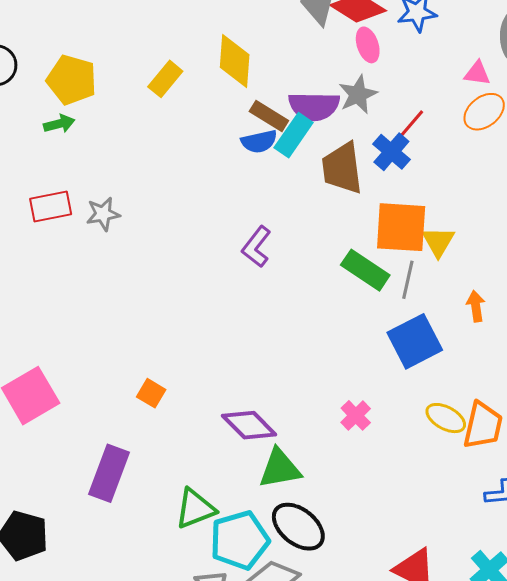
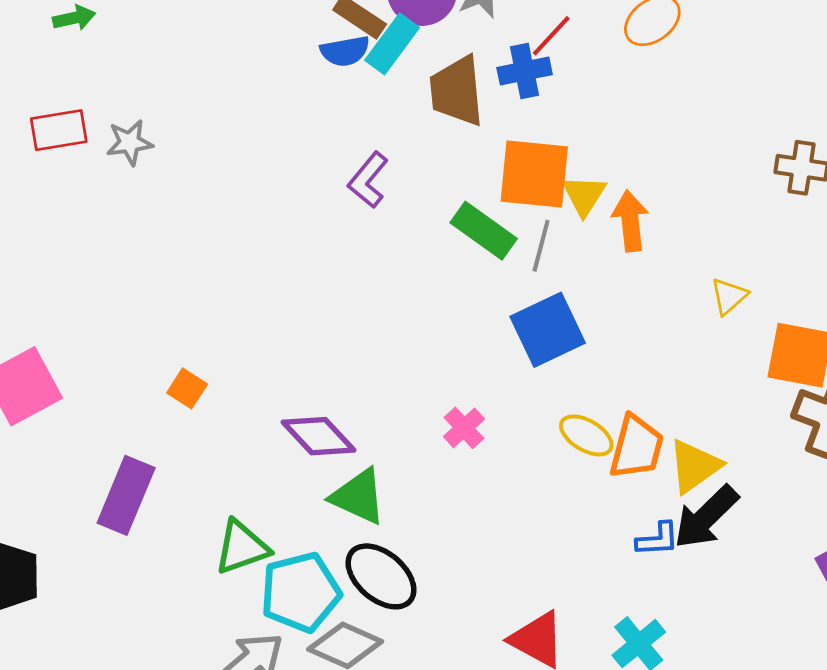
blue cross: (391, 152) -> (525, 71), turned 36
purple L-shape: (256, 247) -> (368, 180), moved
orange arrow: (476, 306) -> (630, 221), moved, size x1.4
green triangle: (280, 469) -> (358, 497), turned 33

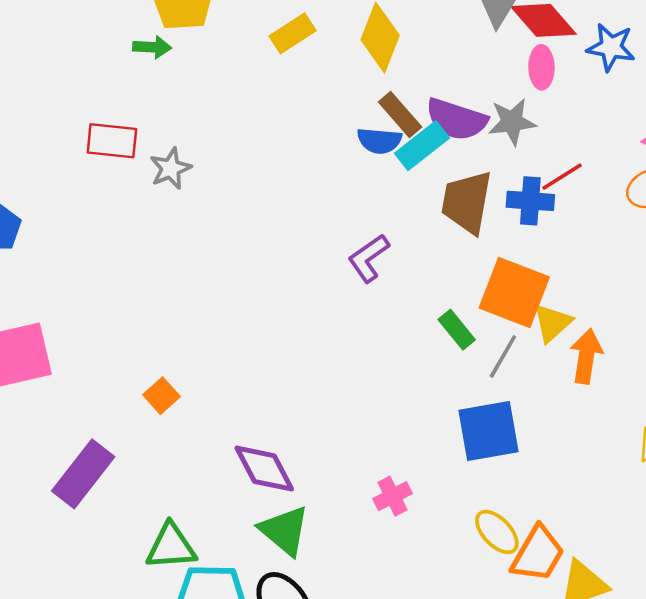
gray star: (130, 142) -> (170, 168), turned -30
green rectangle: (484, 231) -> (457, 330), size x0.7

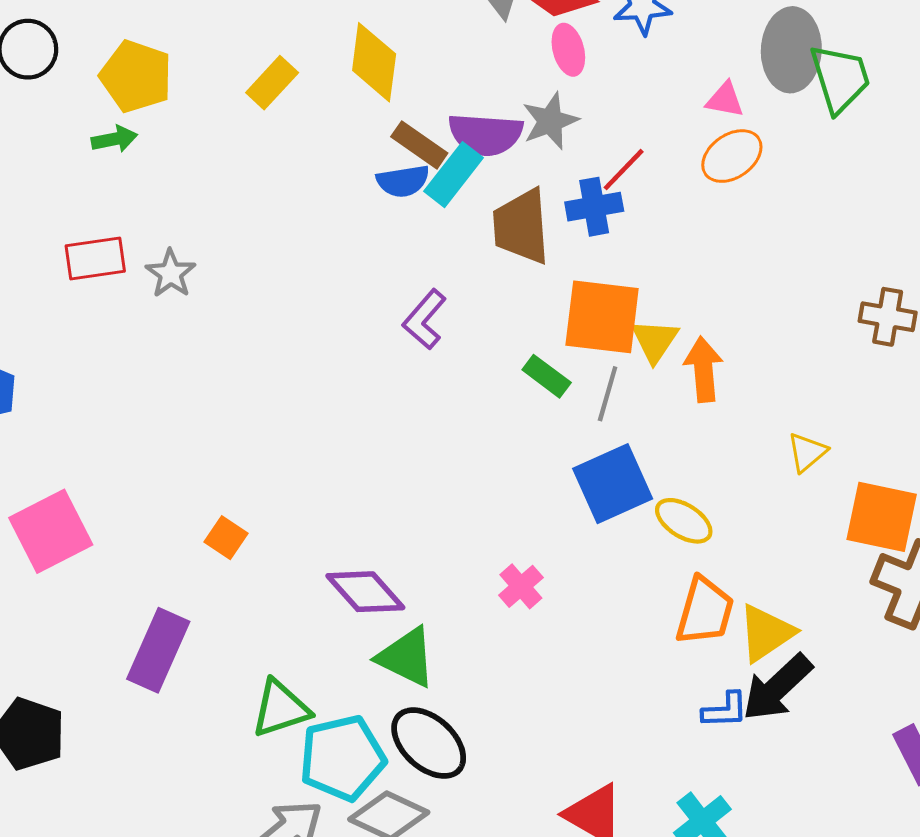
yellow ellipse: (497, 532) -> (684, 521), moved

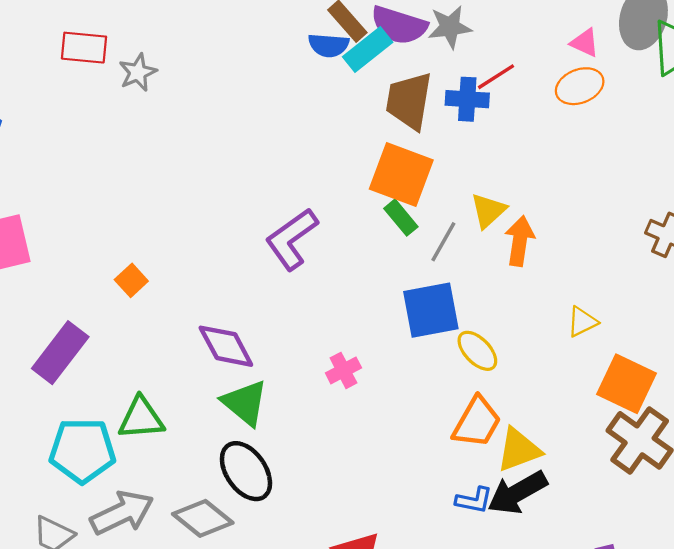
orange square: (602, 317) -> (401, 174), moved
purple L-shape: (425, 319) -> (292, 239), moved, size x1.4
cyan pentagon: (342, 758) -> (82, 451), moved

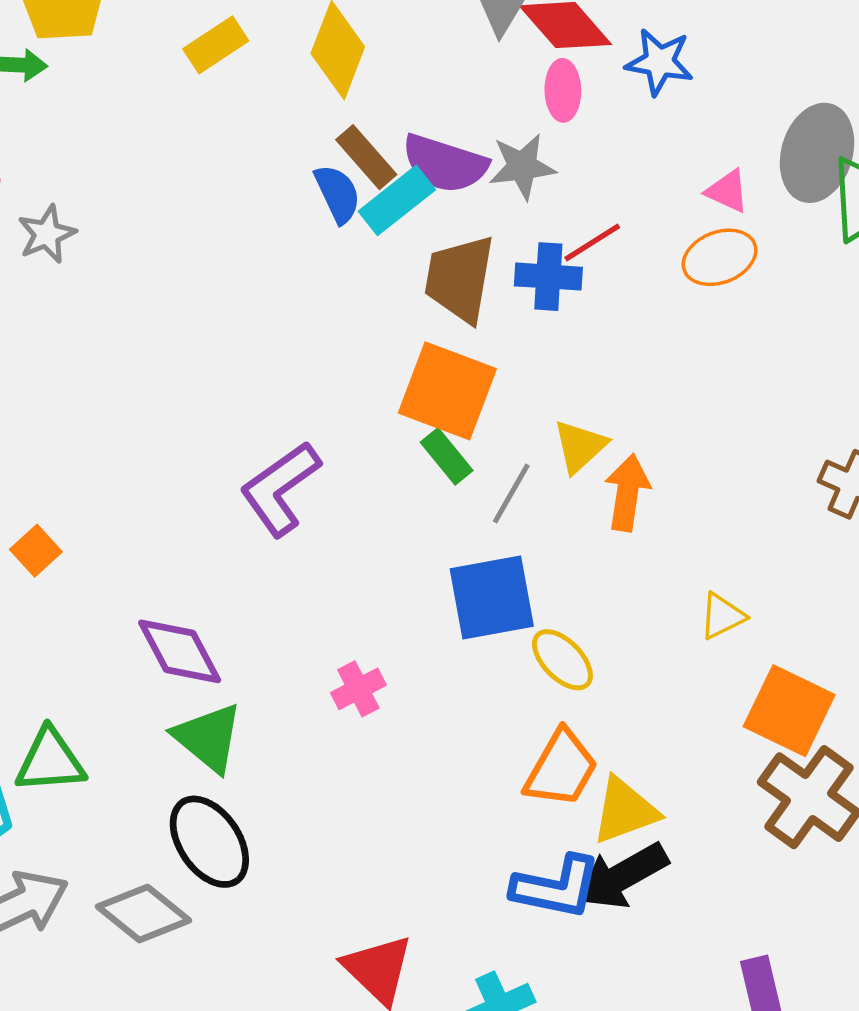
blue semicircle: (329, 45) -> (337, 194), turned -120
blue L-shape: (474, 500) -> (556, 887), size x1.6

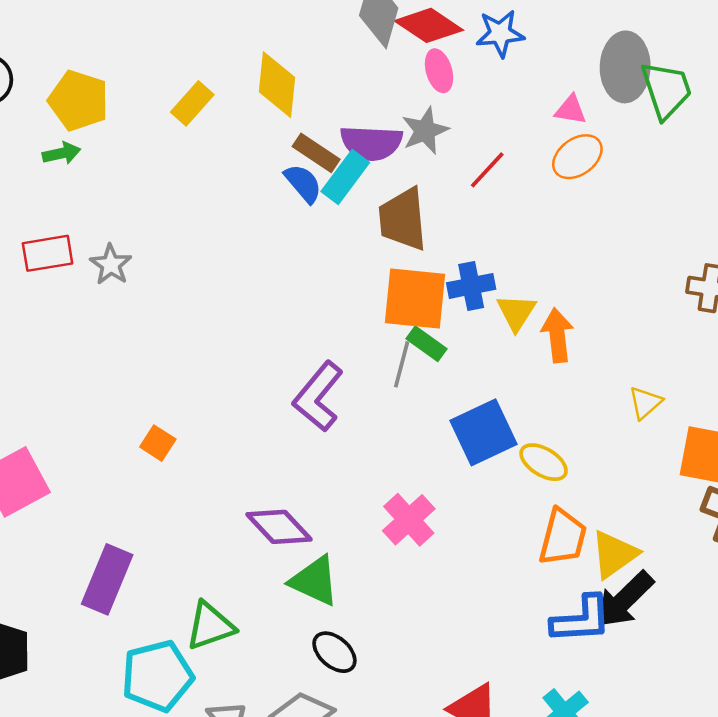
blue cross: (548, 277) -> (471, 286), moved
gray line: (511, 493) -> (402, 364), moved
orange square: (36, 551) -> (158, 443), moved
pink cross: (358, 689) -> (409, 520), size x1.4
black ellipse: (209, 842) -> (334, 652), size x0.7

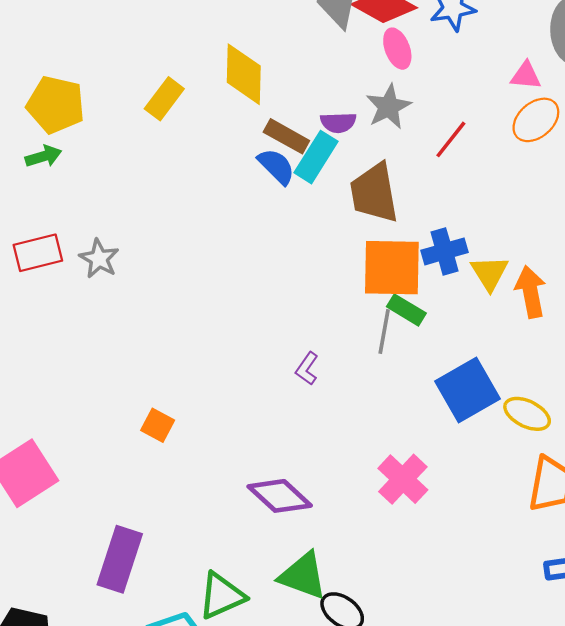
purple semicircle: (371, 143) -> (338, 123), size x0.6
purple L-shape: (318, 396) -> (307, 369), size x0.5
green triangle: (314, 581) -> (303, 576), moved

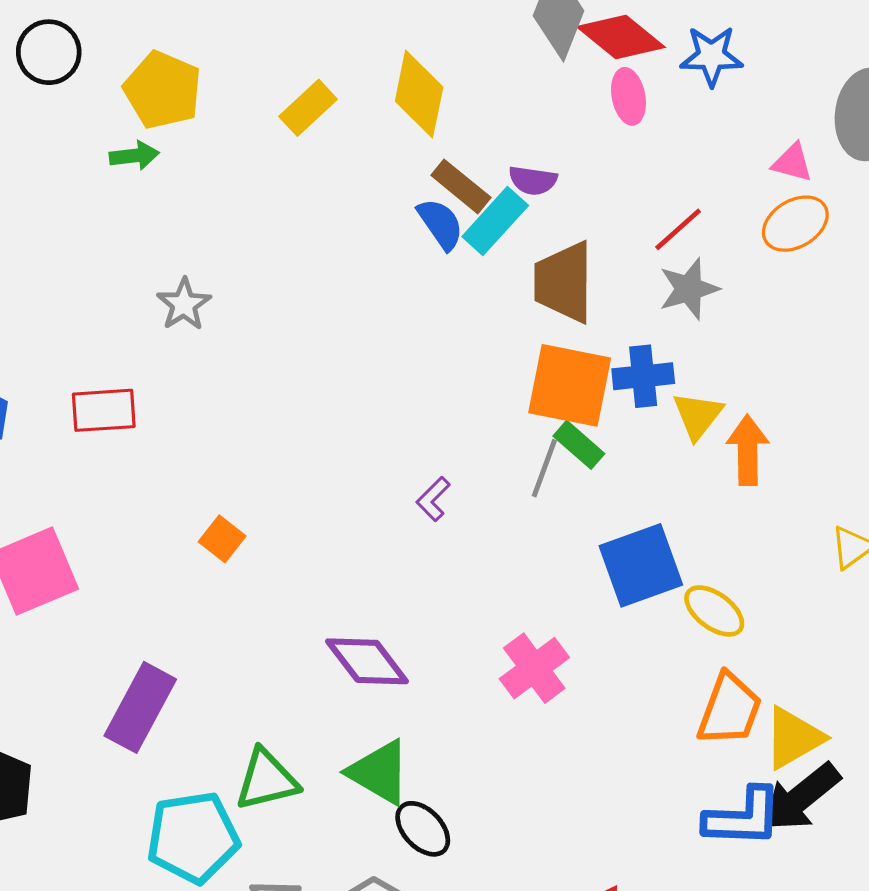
gray star: (389, 107) -> (689, 289), moved
red rectangle: (38, 253) -> (104, 410), moved

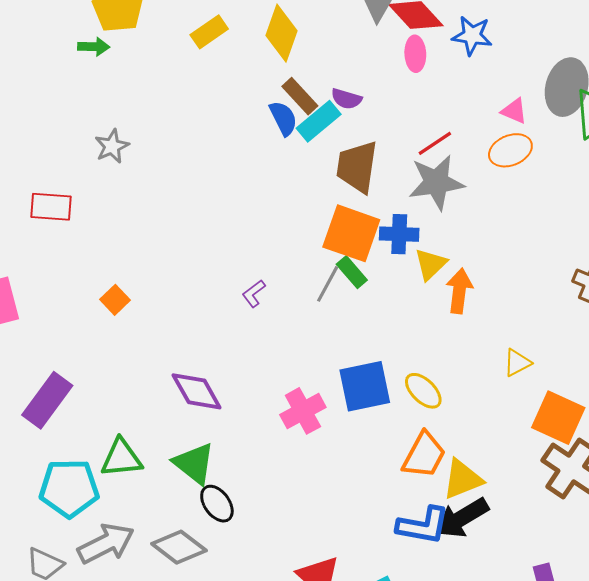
gray star: (689, 289) -> (436, 182), size x1.4
blue square: (641, 565) -> (365, 386), moved

